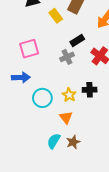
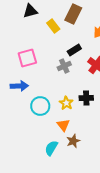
brown star: (73, 142) -> (73, 141), moved

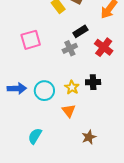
blue arrow: (19, 86) -> (17, 88), moved
brown star: (73, 141) -> (89, 137), moved
cyan semicircle: (51, 148) -> (35, 136), moved

